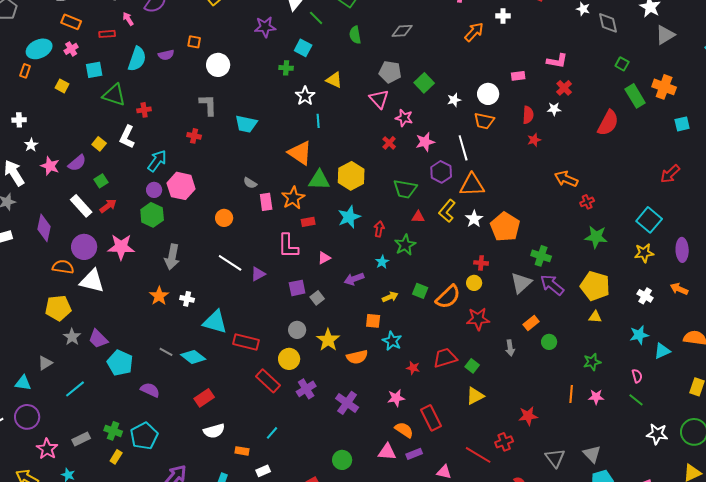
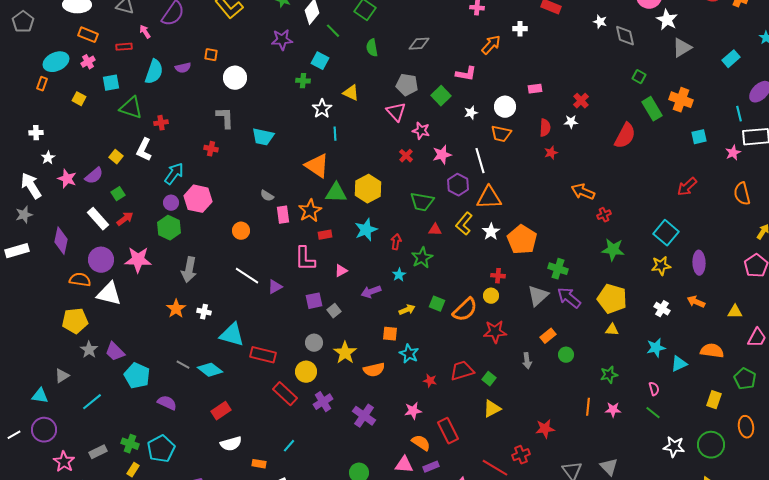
pink L-shape: (557, 61) -> (466, 74), moved

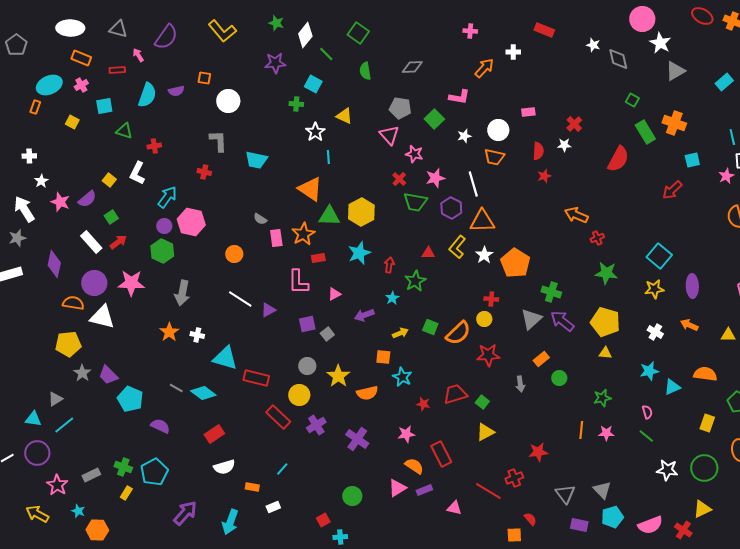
green triangle: (131, 108) -> (124, 131), size x0.7
red arrow: (687, 187) -> (672, 190), moved
green trapezoid: (422, 202) -> (415, 202), moved
cyan line: (92, 402) -> (64, 425), moved
pink triangle: (404, 465) -> (397, 488), turned -36

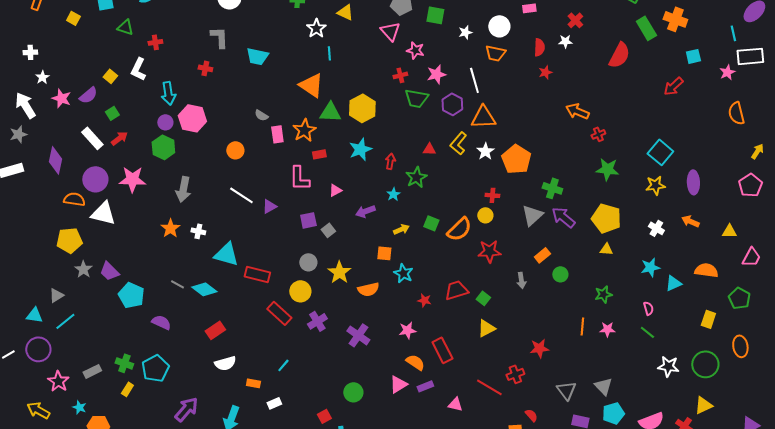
green square: (434, 119) -> (435, 15), turned -36
red cross: (399, 179) -> (400, 75), turned 32
cyan arrow: (167, 197) -> (168, 93), turned 135

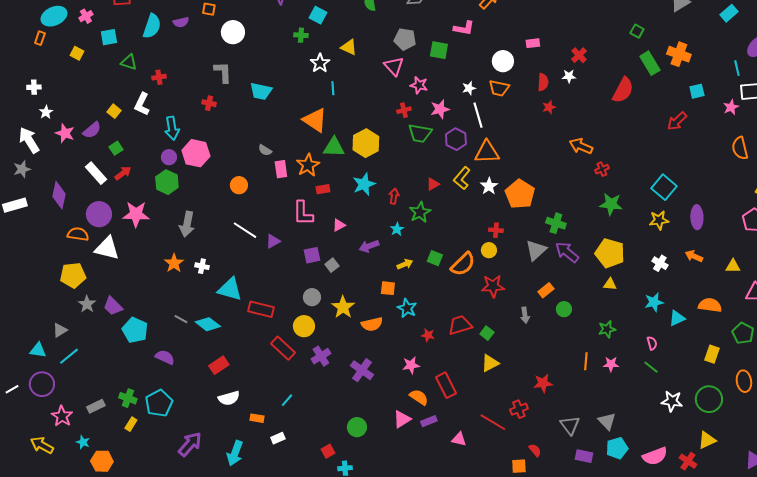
white star: (465, 32) -> (469, 88), moved
red triangle: (429, 149) -> (433, 184), turned -32

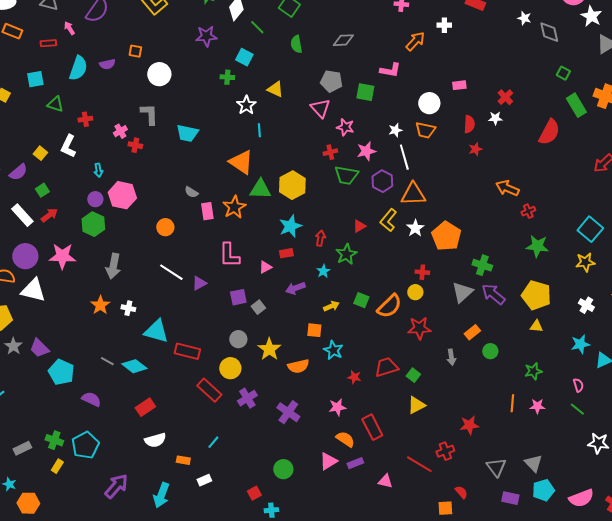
pink cross: (86, 16) -> (120, 131), moved
cyan arrow: (172, 128) -> (98, 170), size x0.6
red rectangle: (323, 189) -> (286, 253), moved

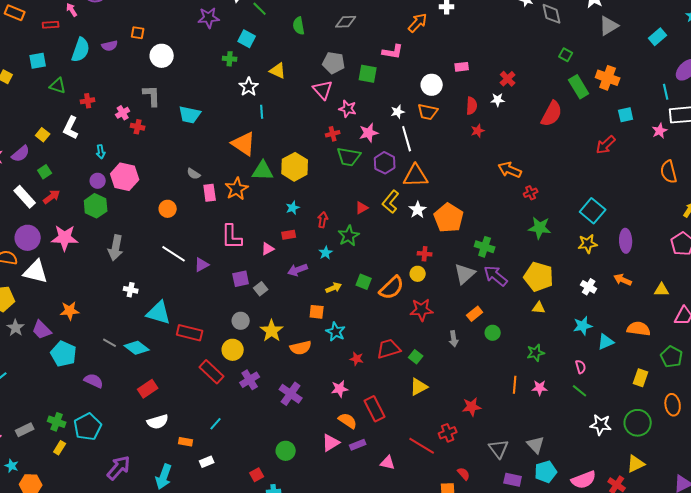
cyan star: (290, 226) -> (293, 208), size x0.6
orange star: (100, 305) -> (70, 311), moved, turned 30

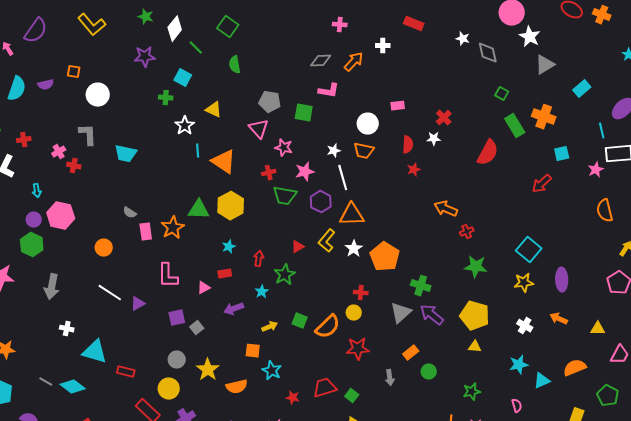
gray diamond: (346, 22) -> (321, 61), moved
cyan rectangle: (658, 37) -> (582, 89), moved
orange triangle: (244, 144) -> (224, 162), moved
orange semicircle: (639, 329) -> (575, 368), turned -30
red rectangle: (190, 333) -> (126, 372), size x0.7

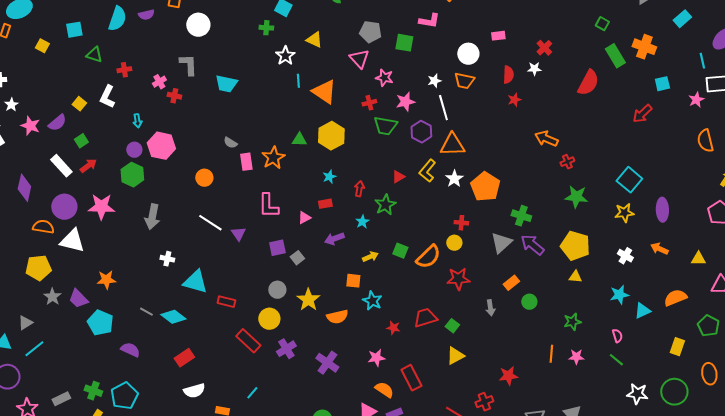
green triangle: (199, 210) -> (299, 140), size x0.7
purple triangle: (138, 304) -> (238, 234), turned -35

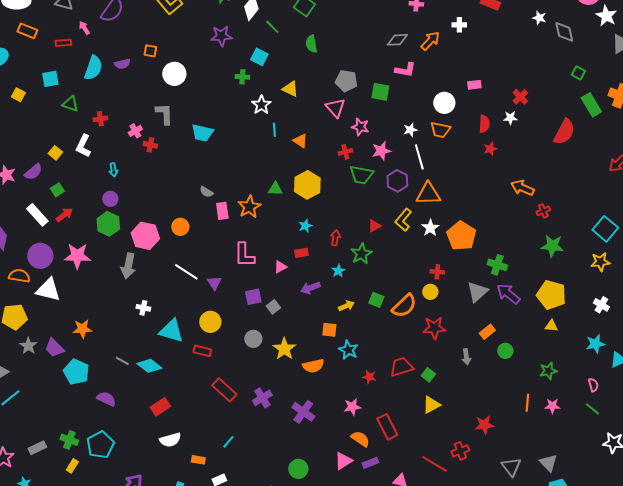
orange triangle: (324, 92) -> (300, 141), size x0.6
pink hexagon: (161, 146) -> (145, 236), moved
yellow circle: (269, 319) -> (210, 322), moved

